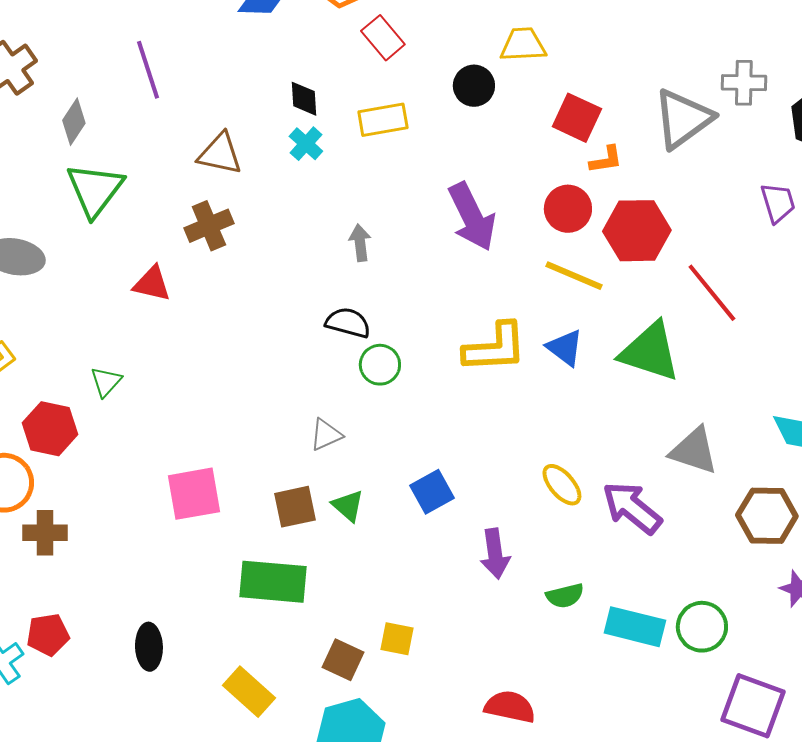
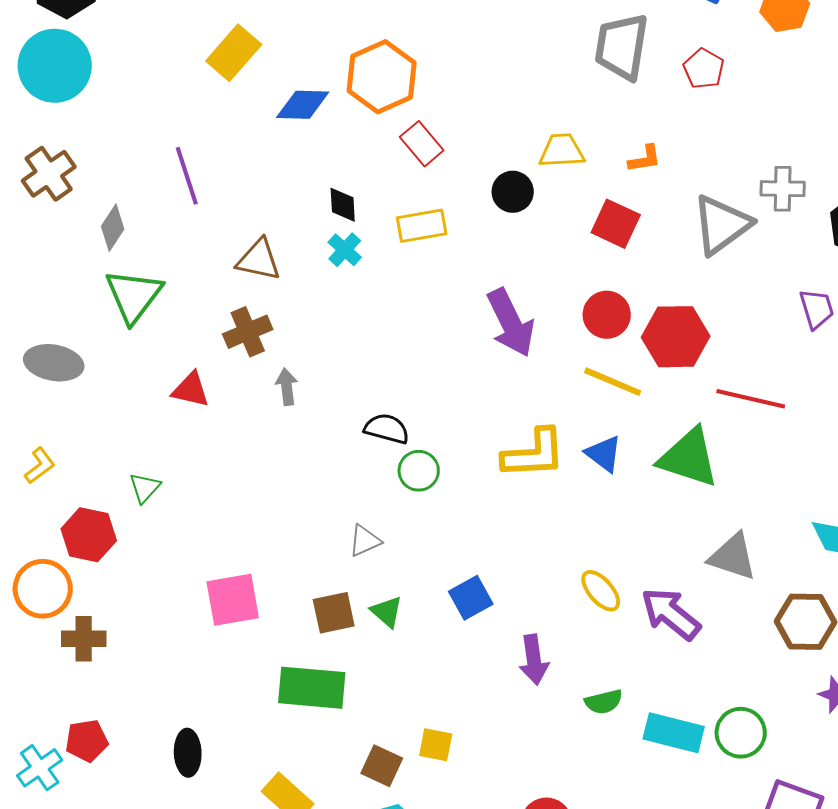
orange L-shape: (606, 160) -> (645, 159), moved
gray arrow: (360, 243) -> (287, 387), moved
red line: (712, 293) -> (751, 399), turned -38

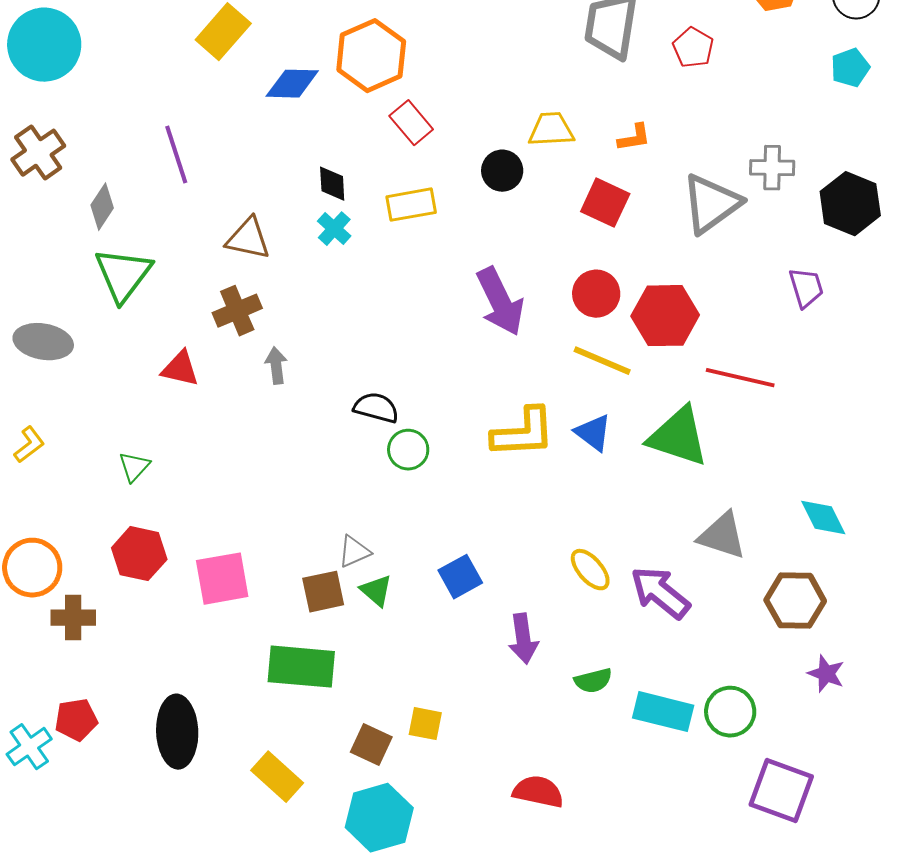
red hexagon: (89, 535) -> (139, 554), moved
gray triangle: (365, 541) -> (354, 552), moved
black ellipse: (188, 753) -> (177, 732), size x1.5

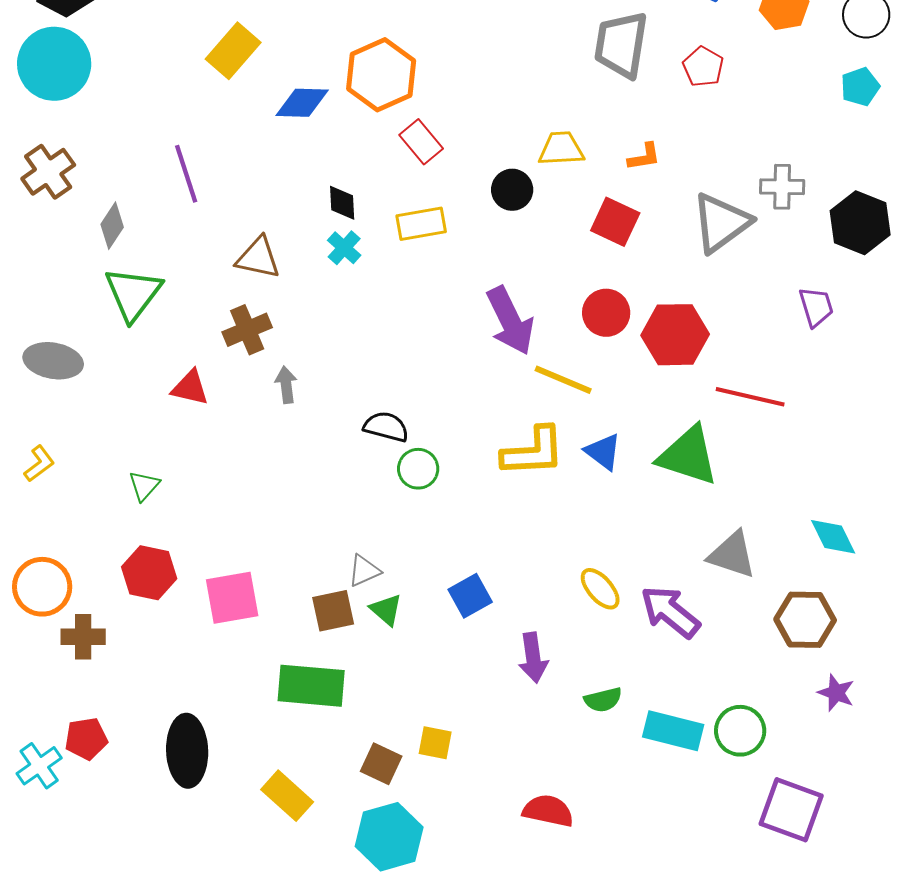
yellow line: (602, 361) -> (563, 380), moved

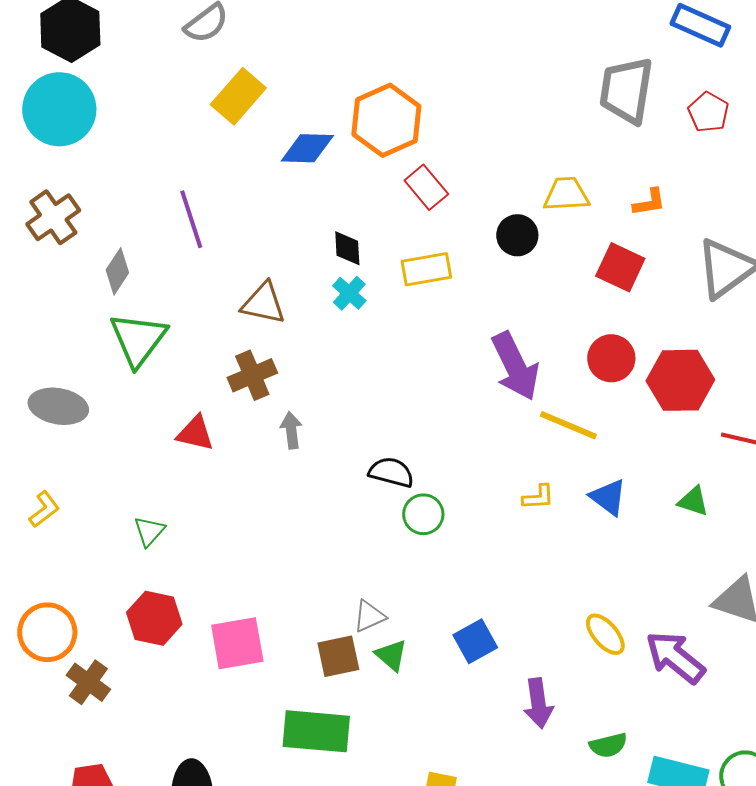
yellow L-shape: (533, 452) -> (538, 497), size x0.5
green triangle: (688, 456) -> (693, 501), size x0.5
brown cross: (83, 637) -> (88, 682), turned 36

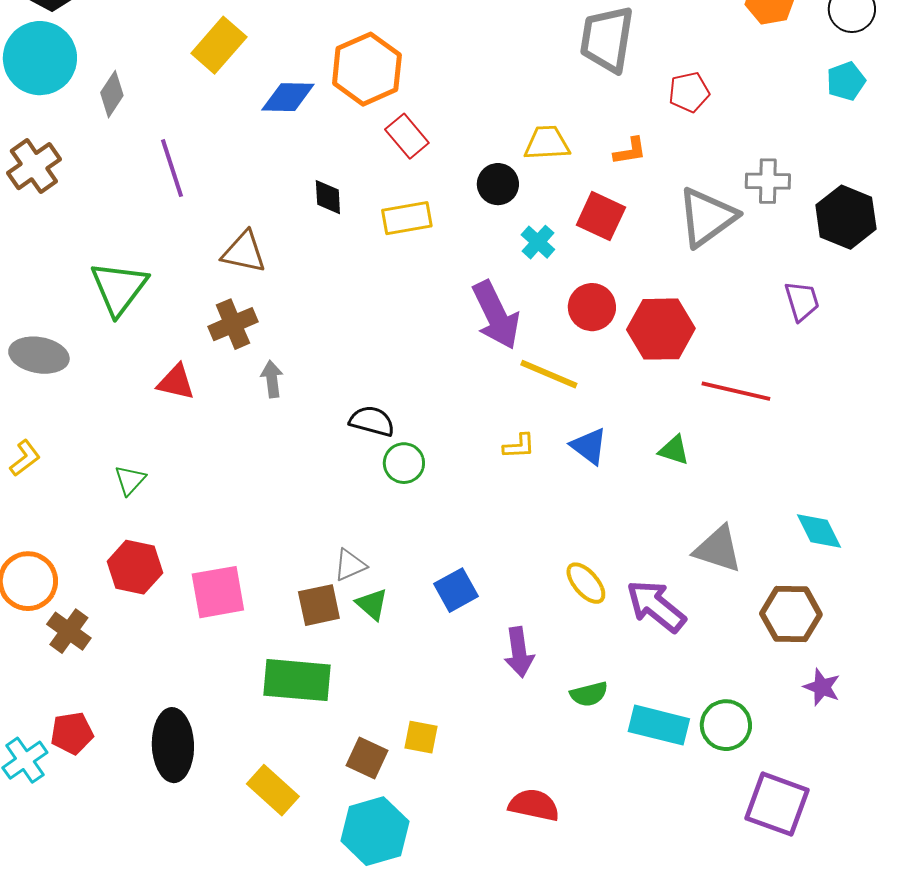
red pentagon: (708, 112) -> (689, 92), moved, turned 30
gray diamond: (117, 271) -> (112, 94), moved
cyan cross: (349, 293) -> (538, 242), moved

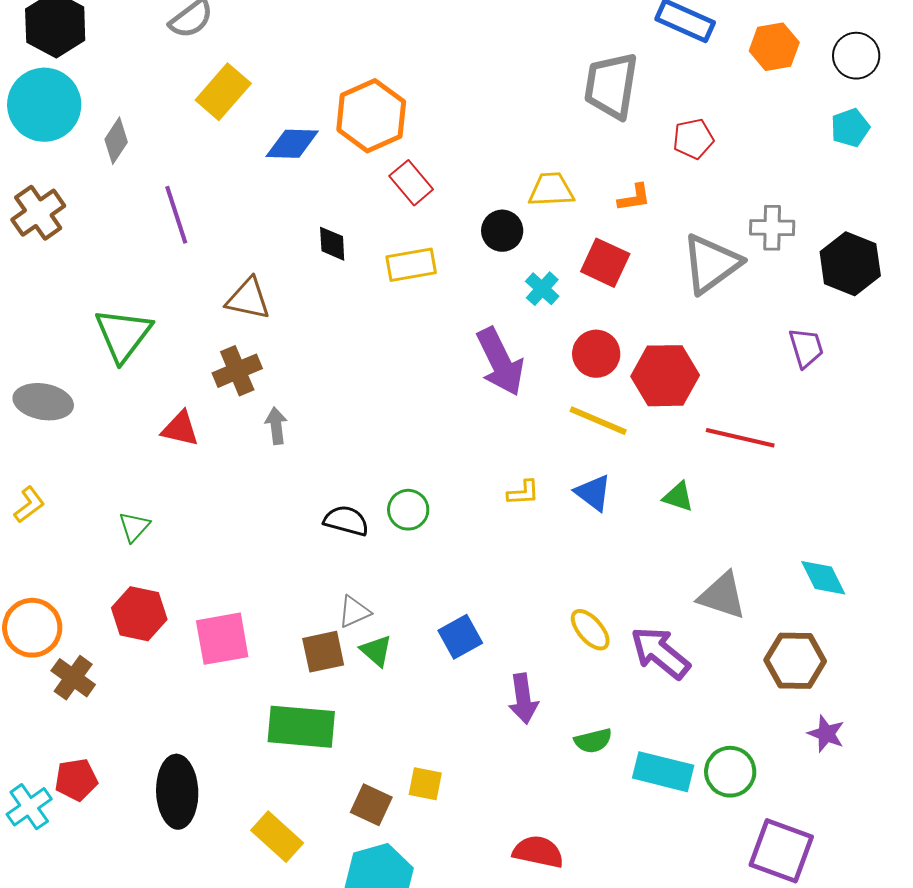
yellow line: (549, 374) -> (598, 421), moved
black semicircle: (372, 421) -> (346, 521), moved

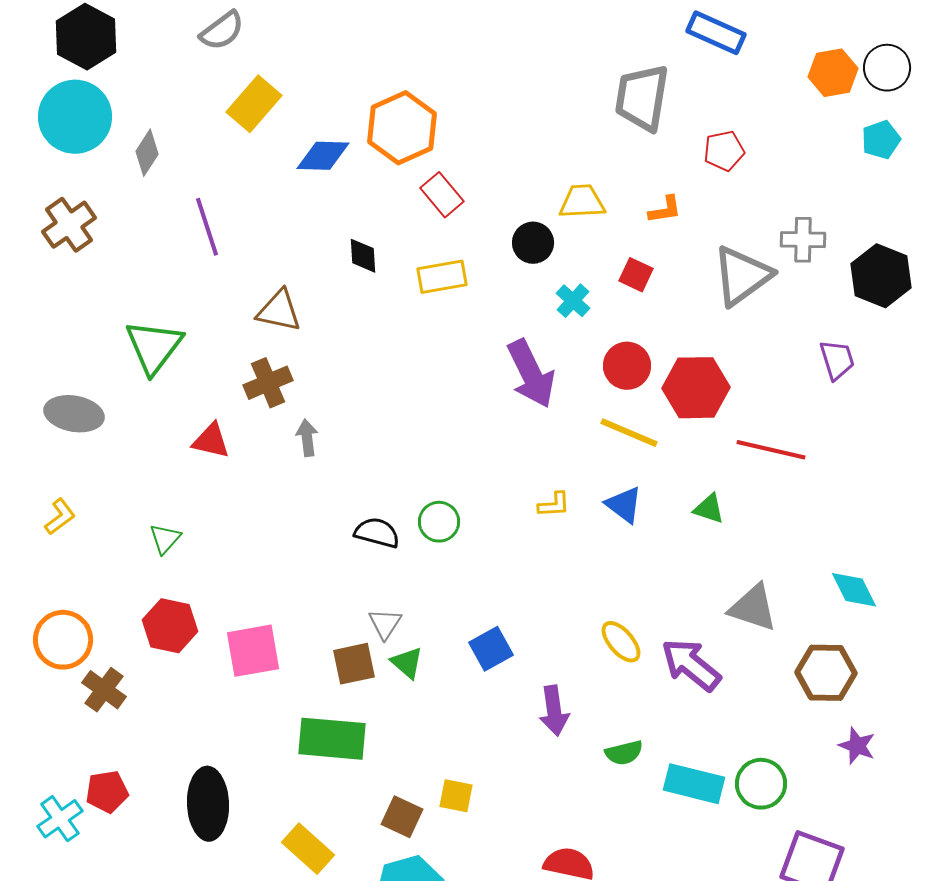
orange hexagon: (774, 47) -> (833, 73), moved
red square: (605, 263) -> (636, 275), size x0.7
gray triangle: (354, 612) -> (385, 624), turned -33

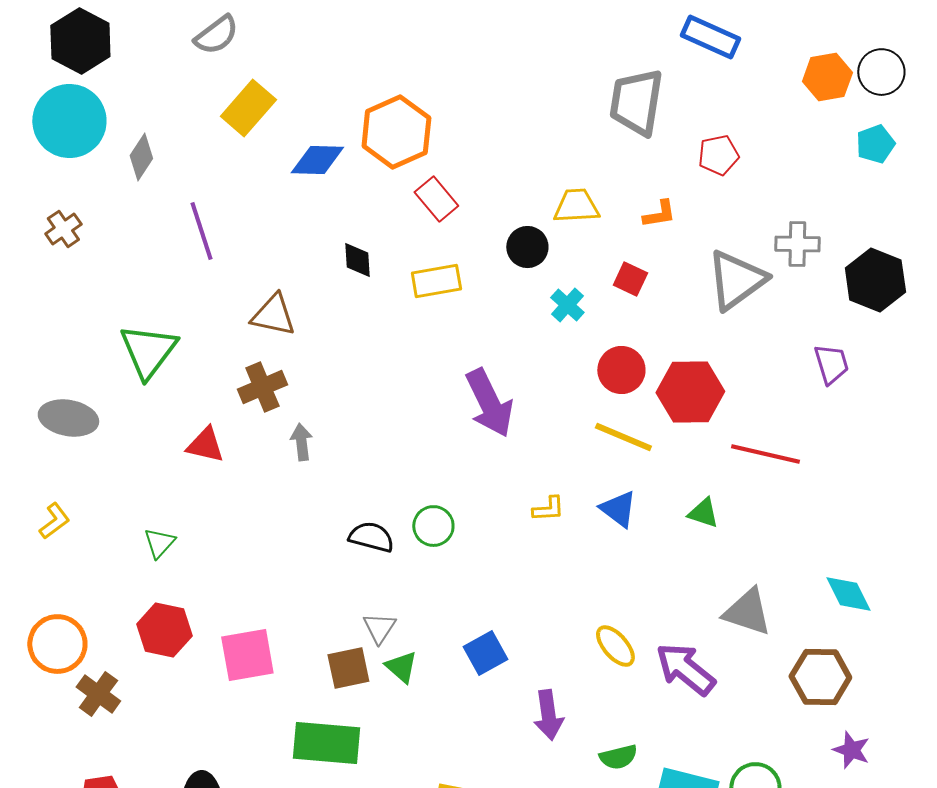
brown cross: (69, 225) -> (63, 229), size x0.7
purple arrow: (531, 374) -> (489, 403), moved

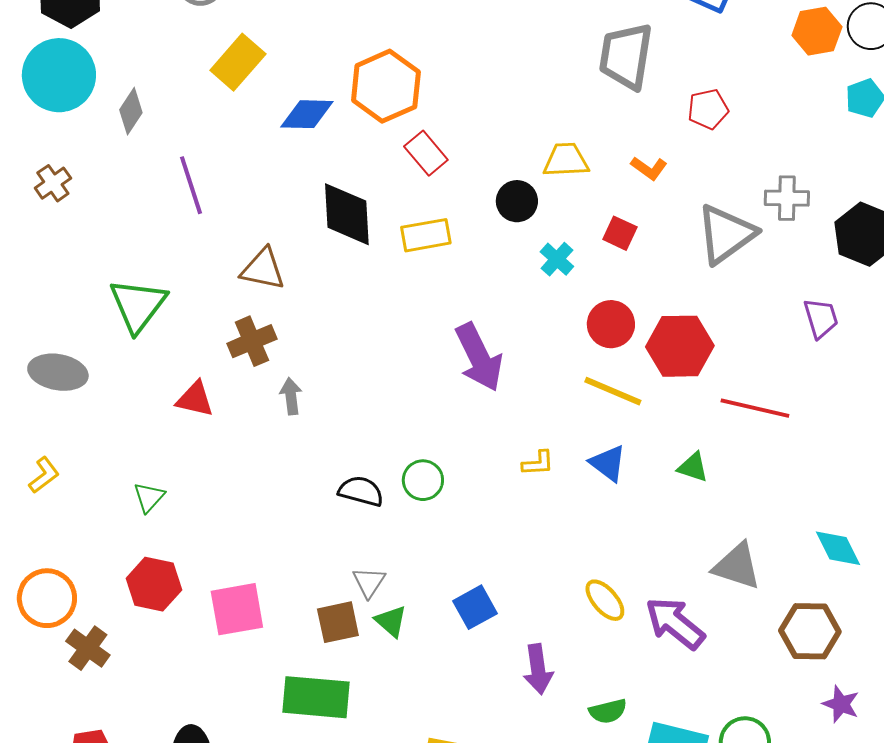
orange L-shape: (659, 214) -> (649, 168), turned 45
black diamond: (357, 260) -> (347, 214), size x1.8

